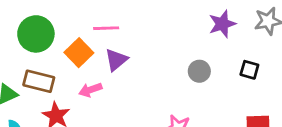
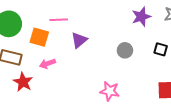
orange square: (79, 53) -> (39, 37), turned -30
purple triangle: (116, 60) -> (79, 40), moved

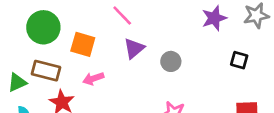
pink line: (59, 20) -> (122, 15), moved, turned 48
gray circle: (125, 50) -> (171, 61), moved

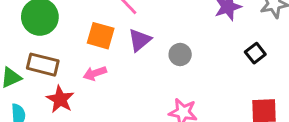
orange square: (83, 44) -> (101, 36), moved
black square: (239, 60) -> (255, 53), turned 36

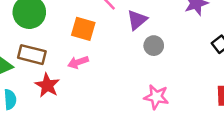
purple triangle: (140, 40) -> (137, 20), moved

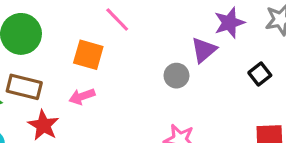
purple triangle: (137, 20) -> (204, 50), moved

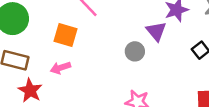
purple triangle: (204, 50) -> (156, 31), turned -30

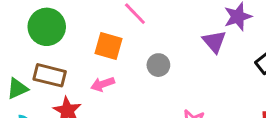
gray circle: (135, 51) -> (158, 65), moved

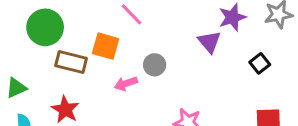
brown rectangle: (50, 75) -> (71, 62), moved
pink arrow: (103, 84) -> (126, 84), moved

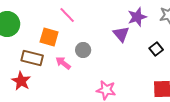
brown rectangle: (71, 62) -> (32, 58), moved
pink arrow: (126, 84) -> (63, 63), turned 56

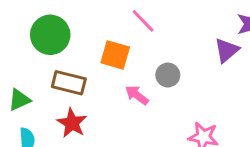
purple triangle: (121, 34) -> (227, 50), turned 30
brown rectangle: (32, 58) -> (69, 83), moved

